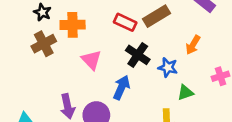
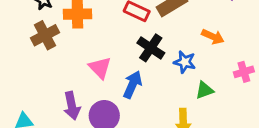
orange arrow: (193, 45) -> (213, 37), turned -96
pink triangle: (91, 60) -> (100, 68), moved

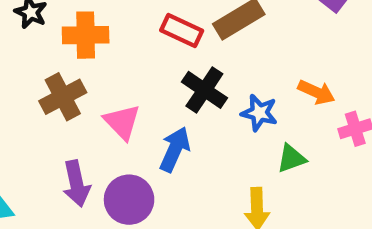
brown cross: (45, 35) -> (63, 97), moved
orange arrow: (213, 37) -> (316, 92), moved

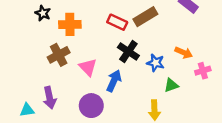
purple arrow: (76, 184) -> (50, 98), moved

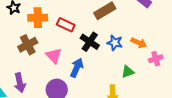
red rectangle: (117, 22) -> (66, 25), moved
blue star: (155, 63) -> (115, 43), moved

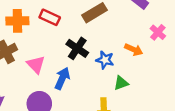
red rectangle: (66, 25) -> (50, 17), moved
blue star: (115, 43) -> (105, 60), moved
pink cross: (156, 59) -> (158, 32), moved, turned -32

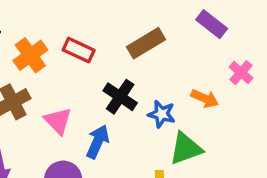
orange cross: (17, 21) -> (30, 55), turned -35
green triangle: (121, 83) -> (186, 149), size x1.5

